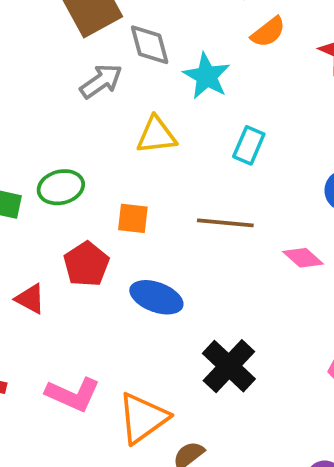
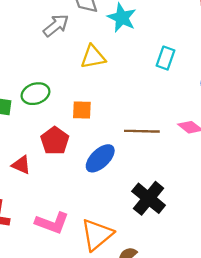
cyan rectangle: (249, 145) -> (166, 58), moved
brown line: (225, 223) -> (142, 131), moved
blue ellipse: (156, 297) -> (100, 158), turned -60

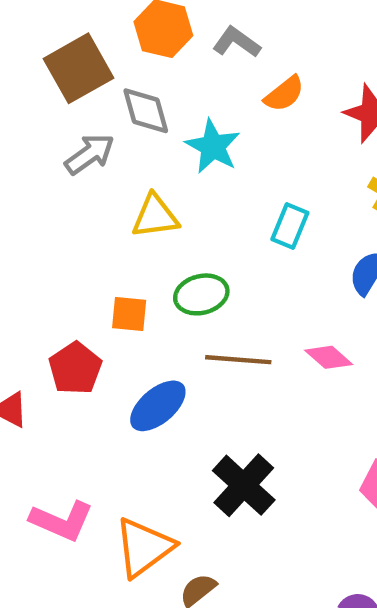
green ellipse: (35, 94) -> (201, 294), moved

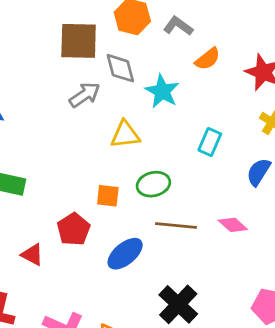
brown square: (78, 68) -> (79, 41), turned 30

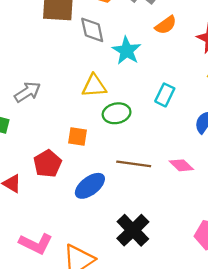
gray arrow: (85, 95) -> (27, 92), moved
green ellipse: (153, 184) -> (117, 113), moved

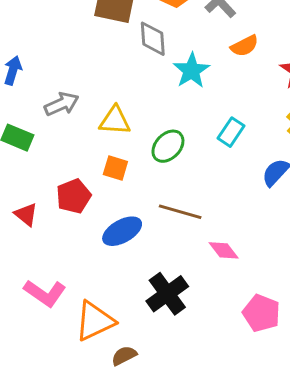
yellow triangle: (94, 86) -> (115, 121), moved
green ellipse: (117, 113) -> (168, 146), turned -44
pink diamond: (181, 165) -> (224, 250), moved

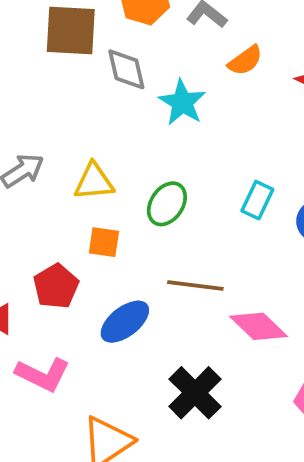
cyan rectangle: (231, 132) -> (257, 200), moved
pink diamond: (224, 250) -> (259, 326), size x1.4
pink L-shape: (45, 293) -> (43, 375), moved

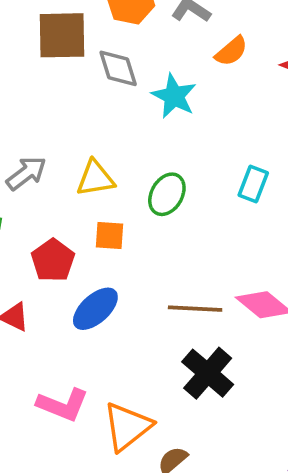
brown line: (195, 285) -> (195, 309), moved
red pentagon: (56, 286) -> (53, 260), moved
blue ellipse: (125, 322) -> (95, 309), moved
pink L-shape: (43, 375) -> (63, 405), moved

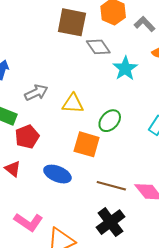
gray diamond: (118, 68) -> (98, 47), turned -30
orange square: (109, 236) -> (87, 144), moved, size x1.5
red pentagon: (53, 260) -> (27, 137), moved
blue ellipse: (95, 309) -> (57, 174), turned 52

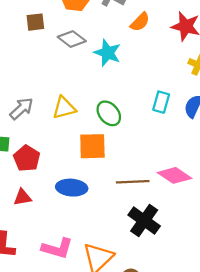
brown square: (72, 22) -> (35, 22), size x0.6
green ellipse: (110, 121) -> (109, 113), turned -65
red triangle: (13, 169) -> (22, 197), turned -30

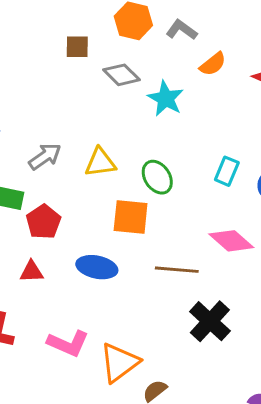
pink diamond: (174, 175) -> (231, 241), moved
black cross: (144, 221) -> (210, 321), moved

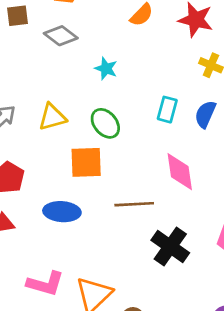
cyan star: (166, 99) -> (106, 69), moved, size x0.7
pink diamond: (231, 241) -> (180, 172), turned 48

